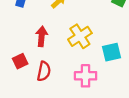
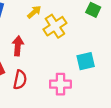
yellow cross: (80, 36) -> (55, 26), moved

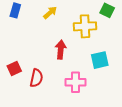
yellow cross: (55, 26) -> (85, 26), moved, turned 30
red arrow: (18, 46) -> (61, 50), moved

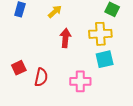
yellow cross: (85, 26) -> (100, 34), moved
red arrow: (61, 50) -> (65, 38), moved

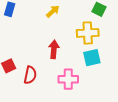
yellow arrow: (55, 12) -> (53, 11), moved
red arrow: (65, 38) -> (54, 49), moved

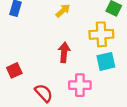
red semicircle: (30, 75) -> (44, 93), moved, turned -54

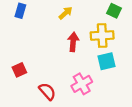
red arrow: (64, 52) -> (73, 42), moved
pink cross: (80, 85) -> (82, 84), turned -30

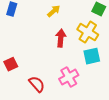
yellow cross: (102, 35) -> (88, 32), turned 35

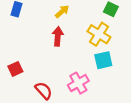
red arrow: (61, 38) -> (58, 36), moved

